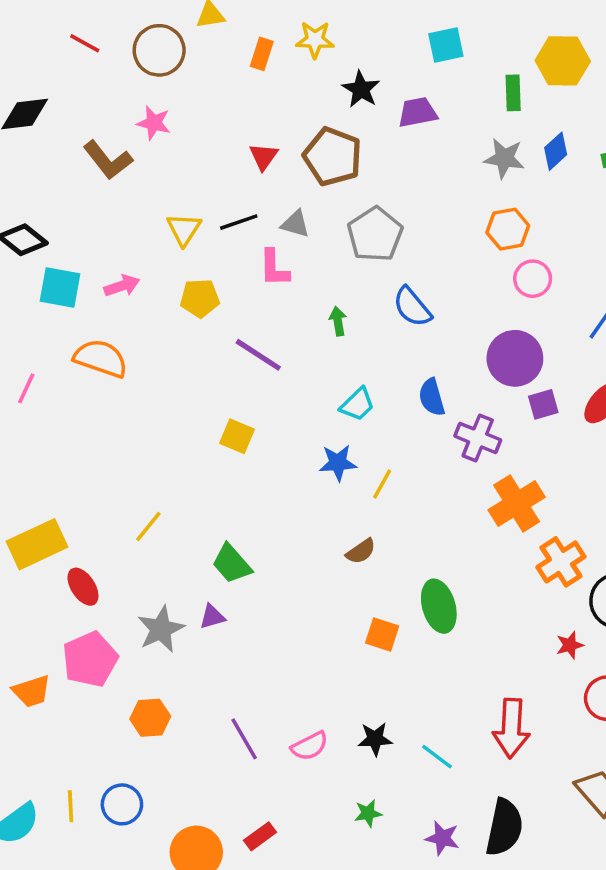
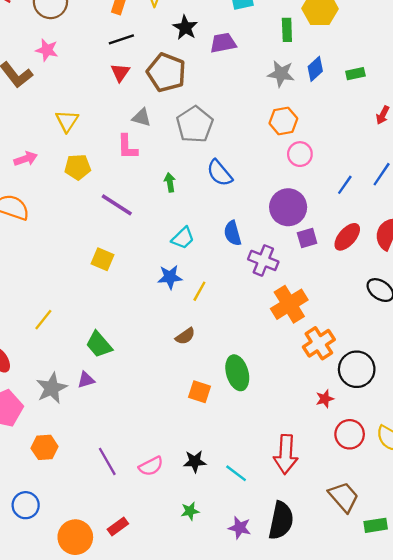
black line: (239, 222) -> (121, 39), moved

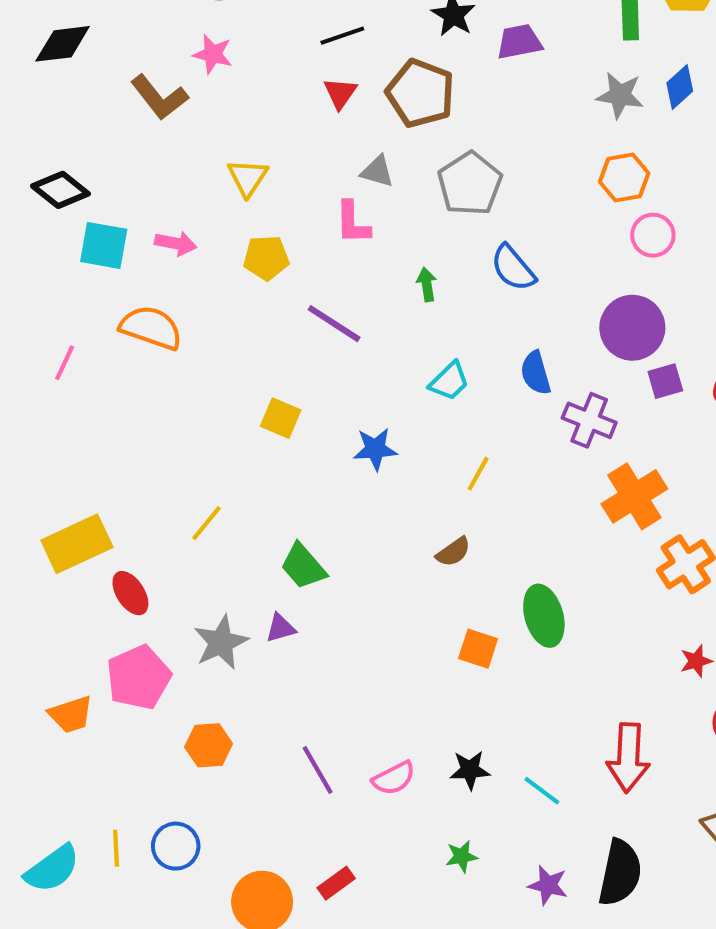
pink arrow: (26, 159) -> (176, 243), turned 30
yellow square: (102, 259) -> (281, 418), moved
blue star: (170, 277) -> (375, 449), moved

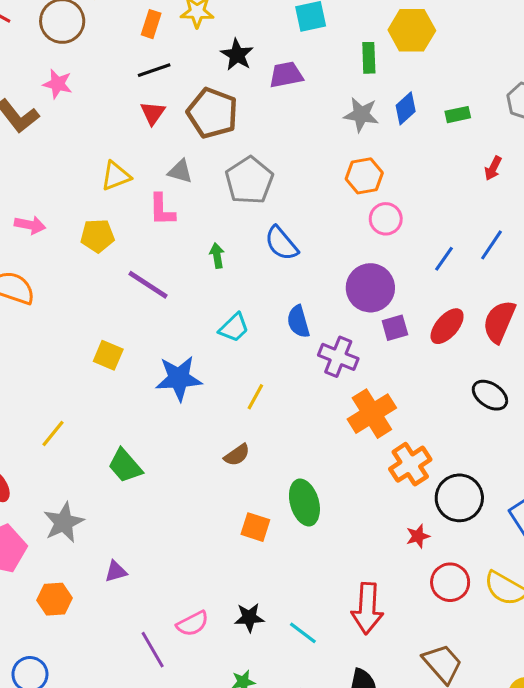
yellow triangle: (248, 178) -> (116, 176), moved, turned 36
blue star: (375, 449) -> (179, 378), size x1.4
purple triangle: (281, 628) -> (116, 572), moved
purple line: (318, 770) -> (153, 650), moved

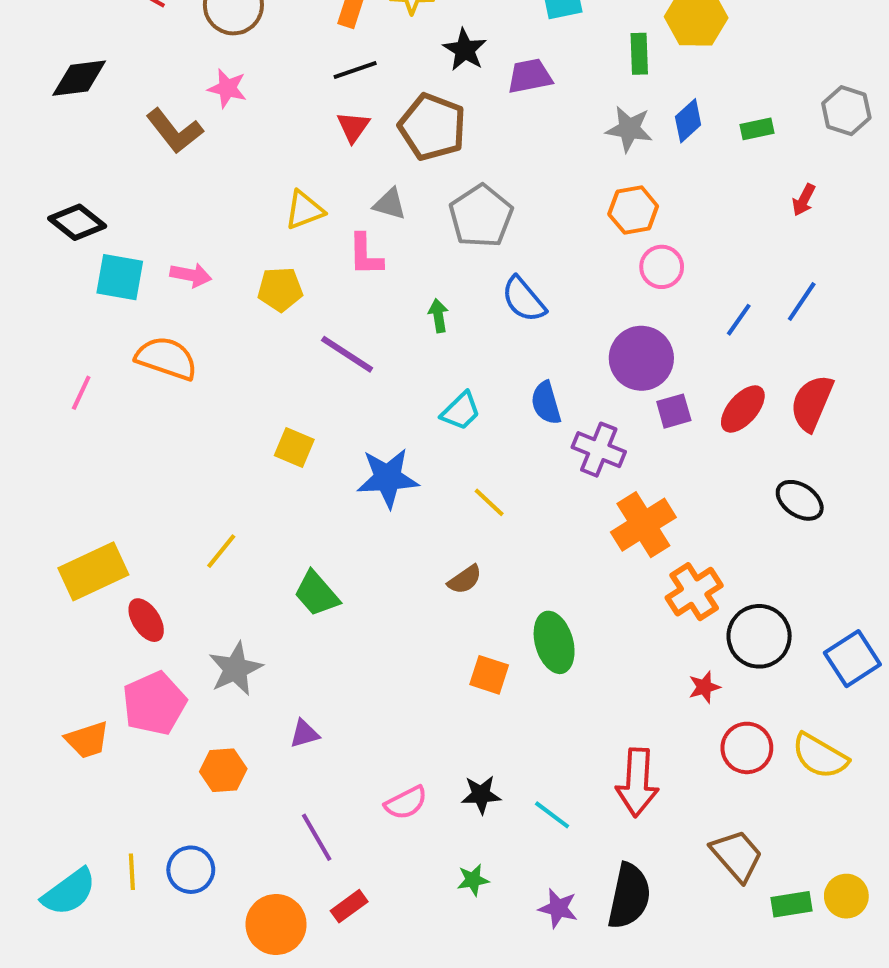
yellow line: (255, 397) -> (489, 502), turned -76
purple line: (153, 650) -> (317, 837), moved

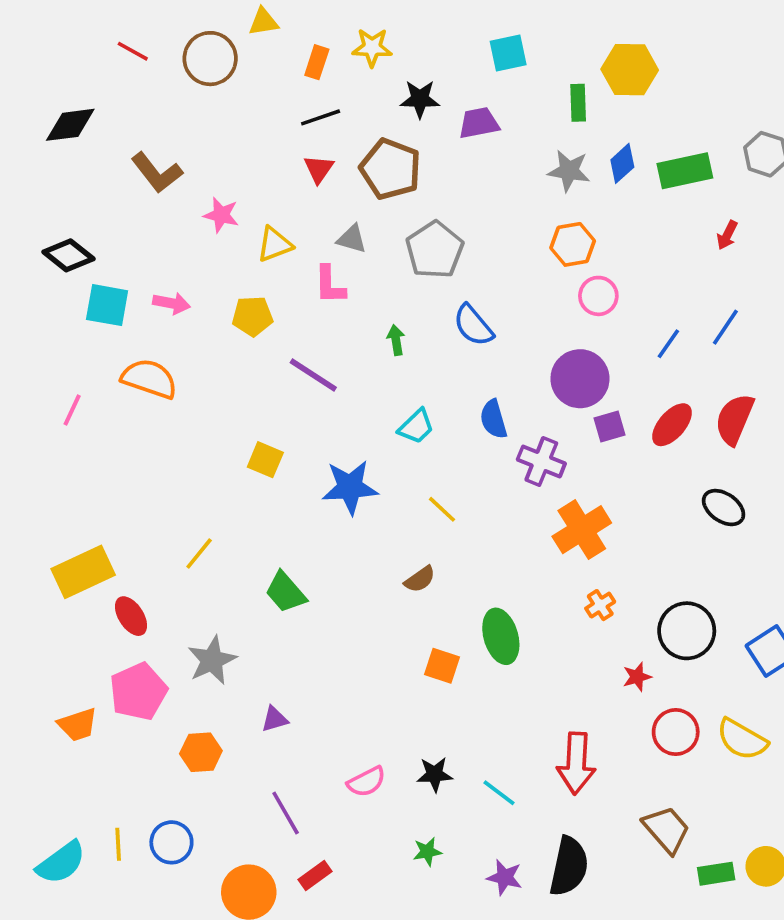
black star: (465, 50) -> (420, 99), turned -30
pink star: (227, 88) -> (221, 215), moved
green rectangle: (757, 129) -> (685, 171), size x1.8
orange cross: (694, 592) -> (600, 605), moved, size x0.6

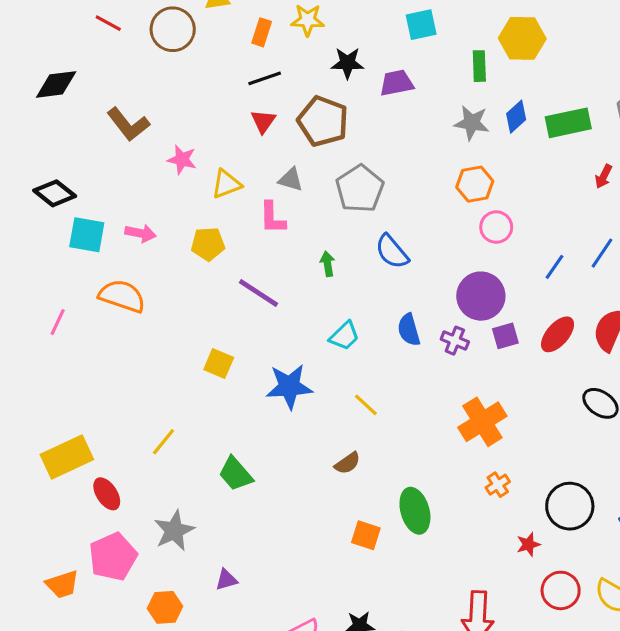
purple cross: (541, 462) -> (455, 341), moved, size x0.7

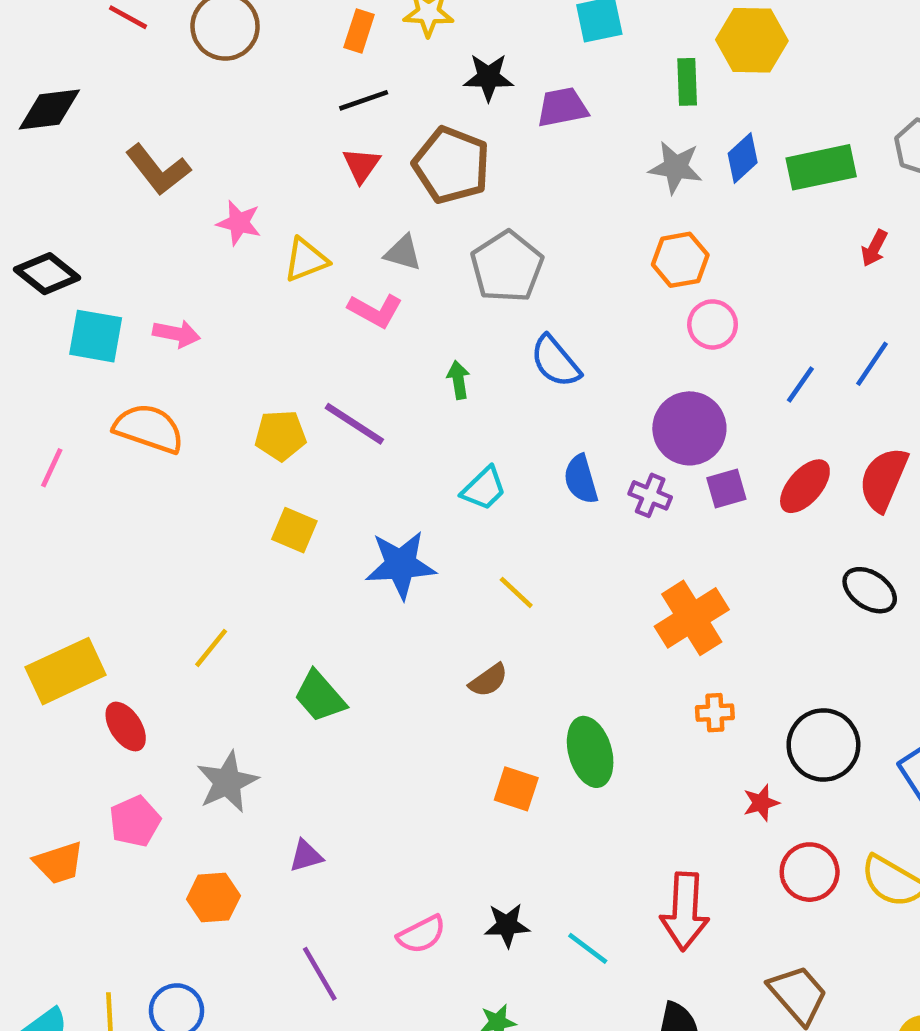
pink L-shape: (272, 218) -> (375, 311), turned -60
yellow pentagon: (208, 244) -> (280, 435), moved
orange cross: (498, 485) -> (715, 713), turned 30
pink pentagon: (113, 557) -> (135, 821), size x0.7

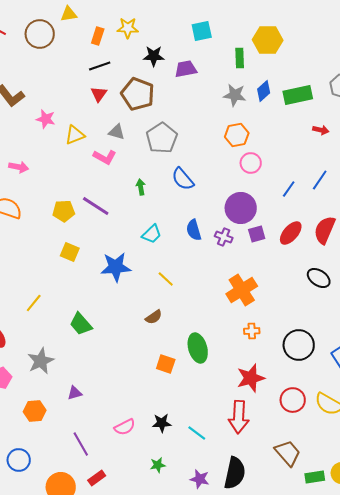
red arrow: (874, 248) -> (321, 130), turned -105
red star: (761, 803) -> (251, 378), moved, size x1.8

